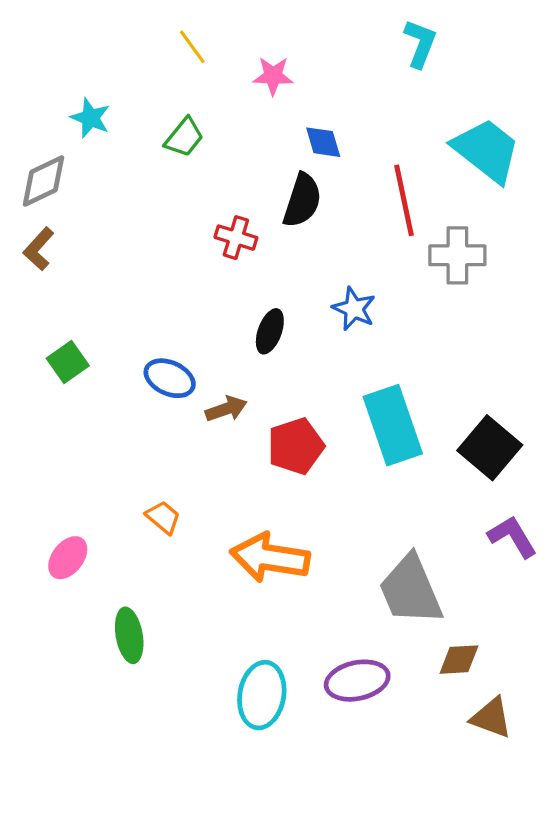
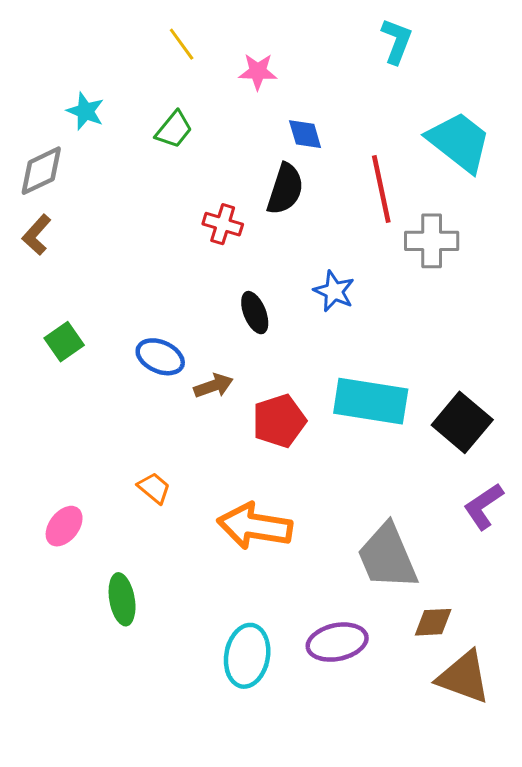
black ellipse: (270, 331) -> (255, 313), turned -42
cyan rectangle: (393, 425) -> (371, 401), turned -62
purple L-shape: (512, 537) -> (484, 506), turned -93
brown triangle: (491, 718) -> (464, 677), size x1.4

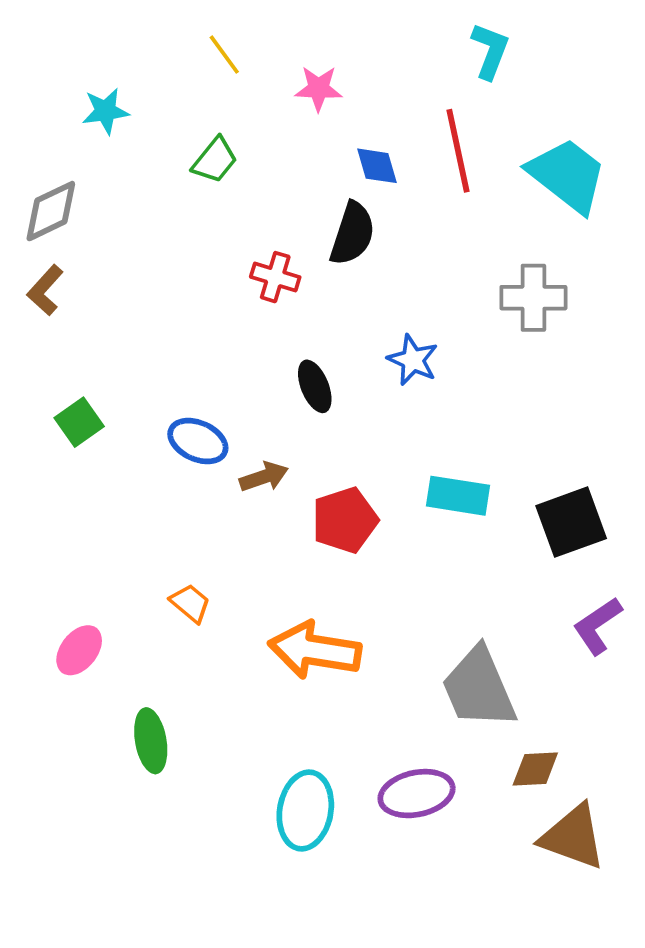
cyan star: (85, 111) -> (106, 111), moved, turned -30
red line: (381, 189) -> (458, 151), moved
cyan rectangle: (371, 401) -> (458, 496), size x0.7
black square: (462, 422) -> (571, 522), turned 30

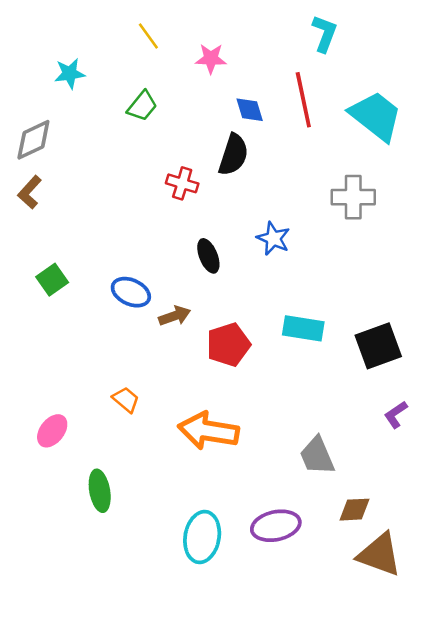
purple L-shape: (598, 626) -> (396, 415), size x0.7
gray trapezoid: (479, 688) -> (317, 456), size x0.7

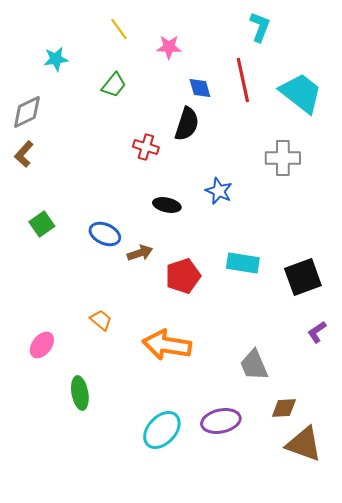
black ellipse: (208, 256) -> (167, 205), turned -56
cyan ellipse: (202, 537) -> (162, 430), turned 33

